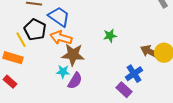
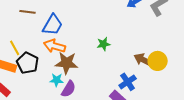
blue trapezoid: (59, 17) -> (53, 25), turned 85
black pentagon: (35, 30) -> (28, 63), moved

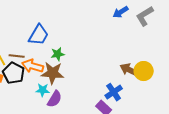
brown line: (28, 12) -> (17, 56), moved
green star: (104, 44) -> (58, 54), moved
orange arrow: (55, 46) -> (33, 66), moved

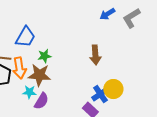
orange arrow: (33, 66) -> (19, 68), turned -115
brown arrow: (130, 70) -> (95, 55), moved, turned -120
yellow circle: (144, 71) -> (113, 89), moved

